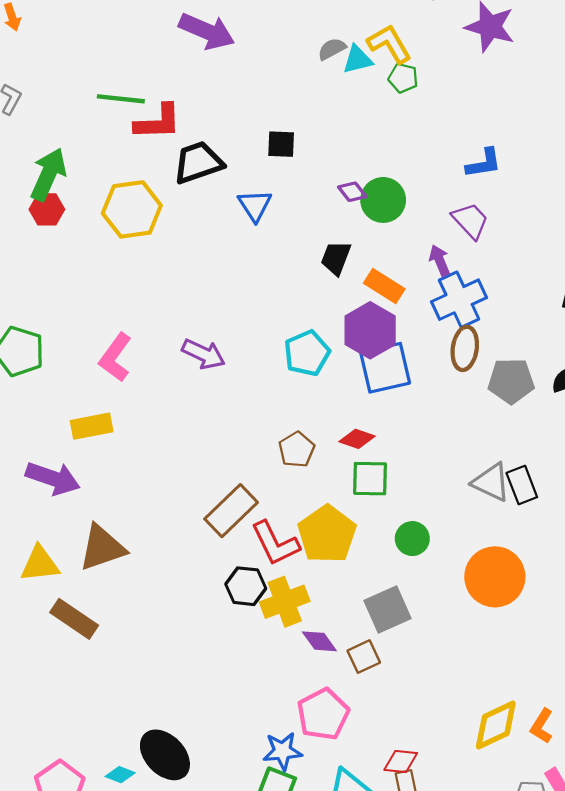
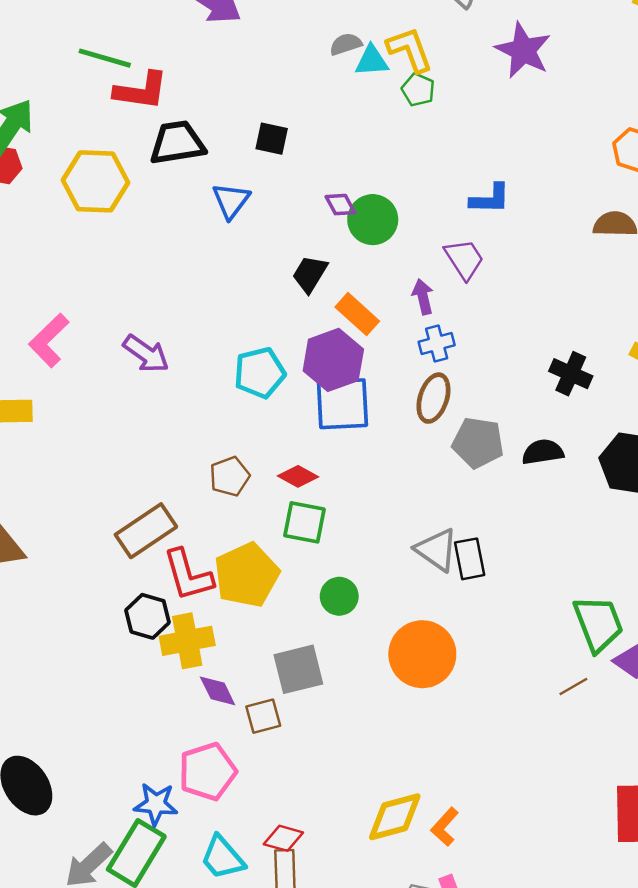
blue cross: (459, 300) -> (437, 344), size x0.6

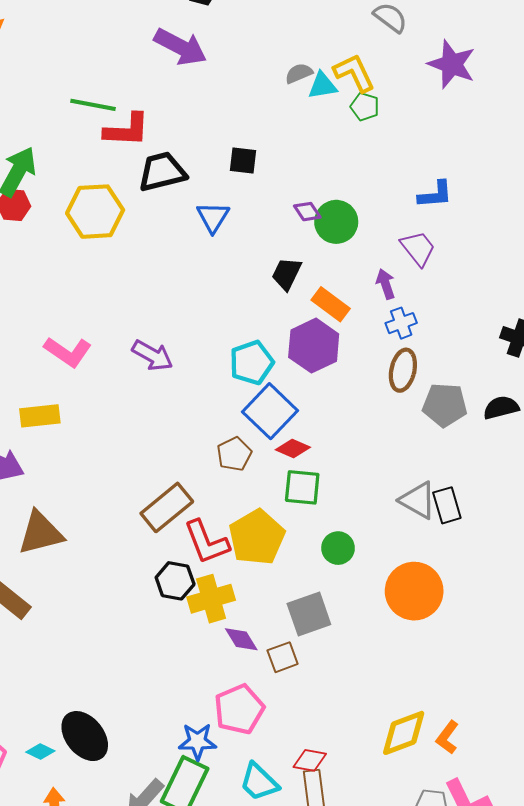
pink L-shape: (49, 340) -> (68, 352), turned -96
blue square: (342, 404) -> (270, 411), moved, turned -38

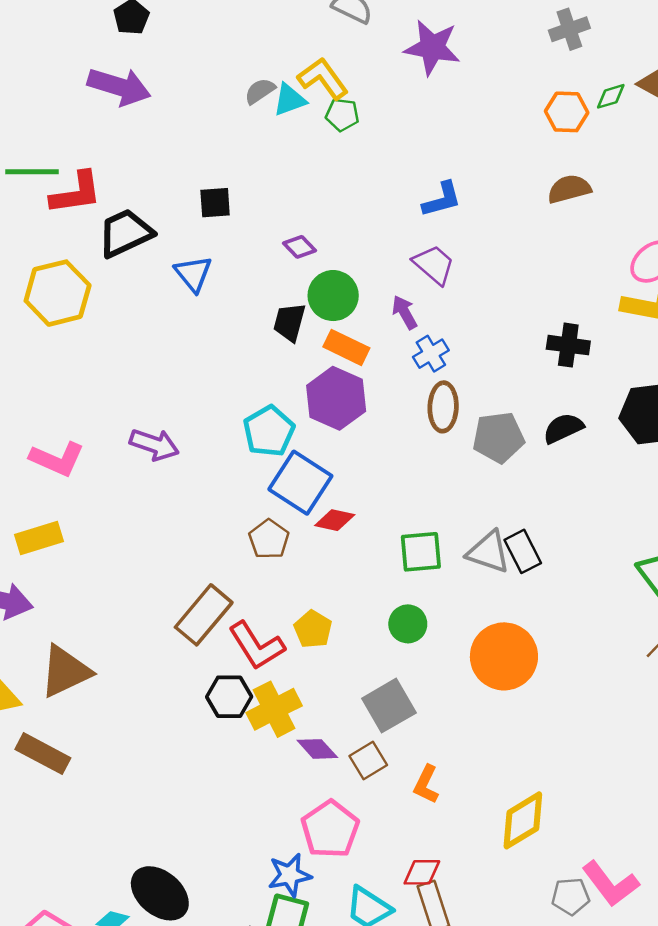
green circle: (336, 222) -> (333, 296), moved
green square: (302, 487) -> (421, 552), moved
yellow pentagon: (257, 537) -> (313, 629), size x0.6
orange L-shape: (447, 737) -> (426, 784), moved

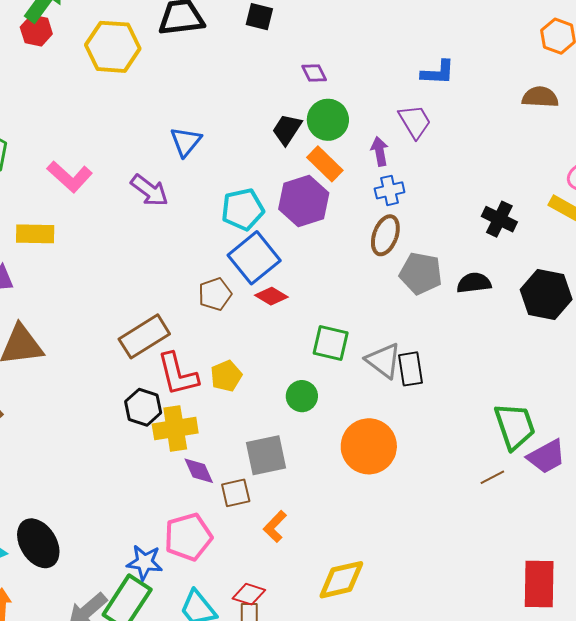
blue triangle: (193, 274) -> (186, 142), moved

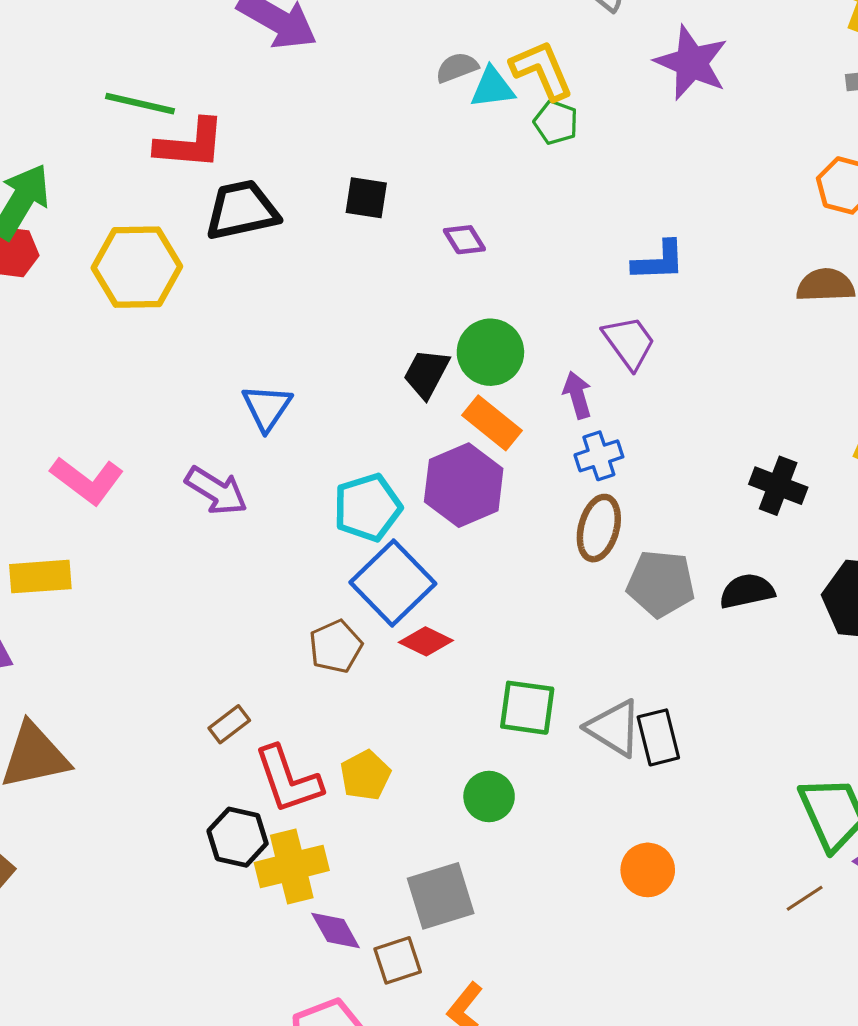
purple diamond: (314, 73) -> (464, 240), moved
brown rectangle: (144, 336) -> (229, 724), size x0.5
orange circle: (369, 446) -> (648, 870), moved, size x0.6

